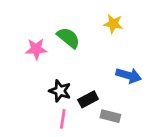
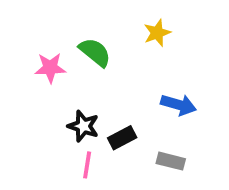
yellow star: (113, 24) -> (157, 33), turned -30
gray rectangle: (110, 116) -> (171, 161), moved

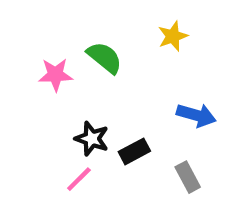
gray rectangle: (171, 161) -> (188, 177), turned 48
pink line: (87, 165) -> (79, 179), moved, turned 36

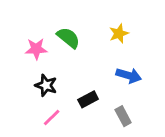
yellow star: (173, 36) -> (119, 33), moved
black star: (92, 139) -> (46, 85), moved

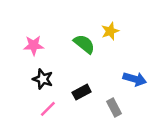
green semicircle: (68, 38) -> (84, 44), moved
blue arrow: (129, 76) -> (135, 79), moved

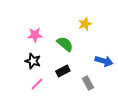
green semicircle: (84, 44) -> (65, 44), moved
pink star: (34, 45) -> (35, 35), moved

